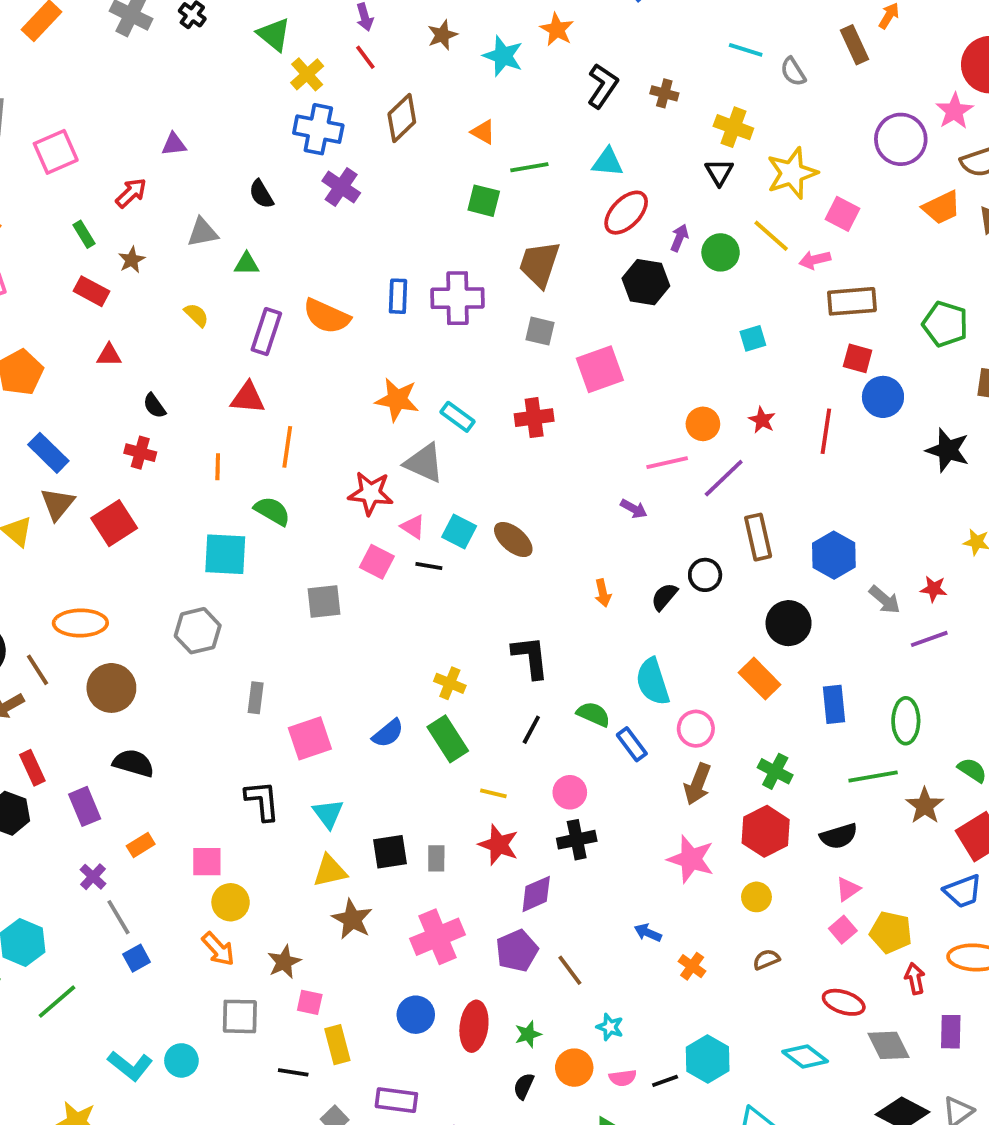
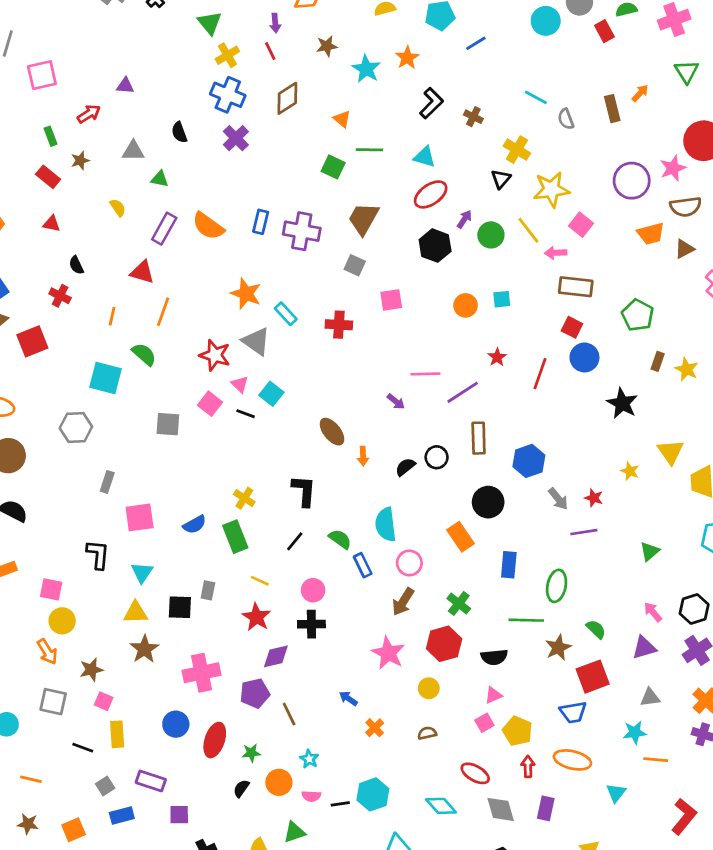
pink square: (600, 369) -> (391, 300), size x0.7
orange circle: (703, 424) -> (466, 305), moved
brown ellipse: (513, 539) -> (332, 432), moved
gray rectangle: (436, 858) -> (208, 590), moved

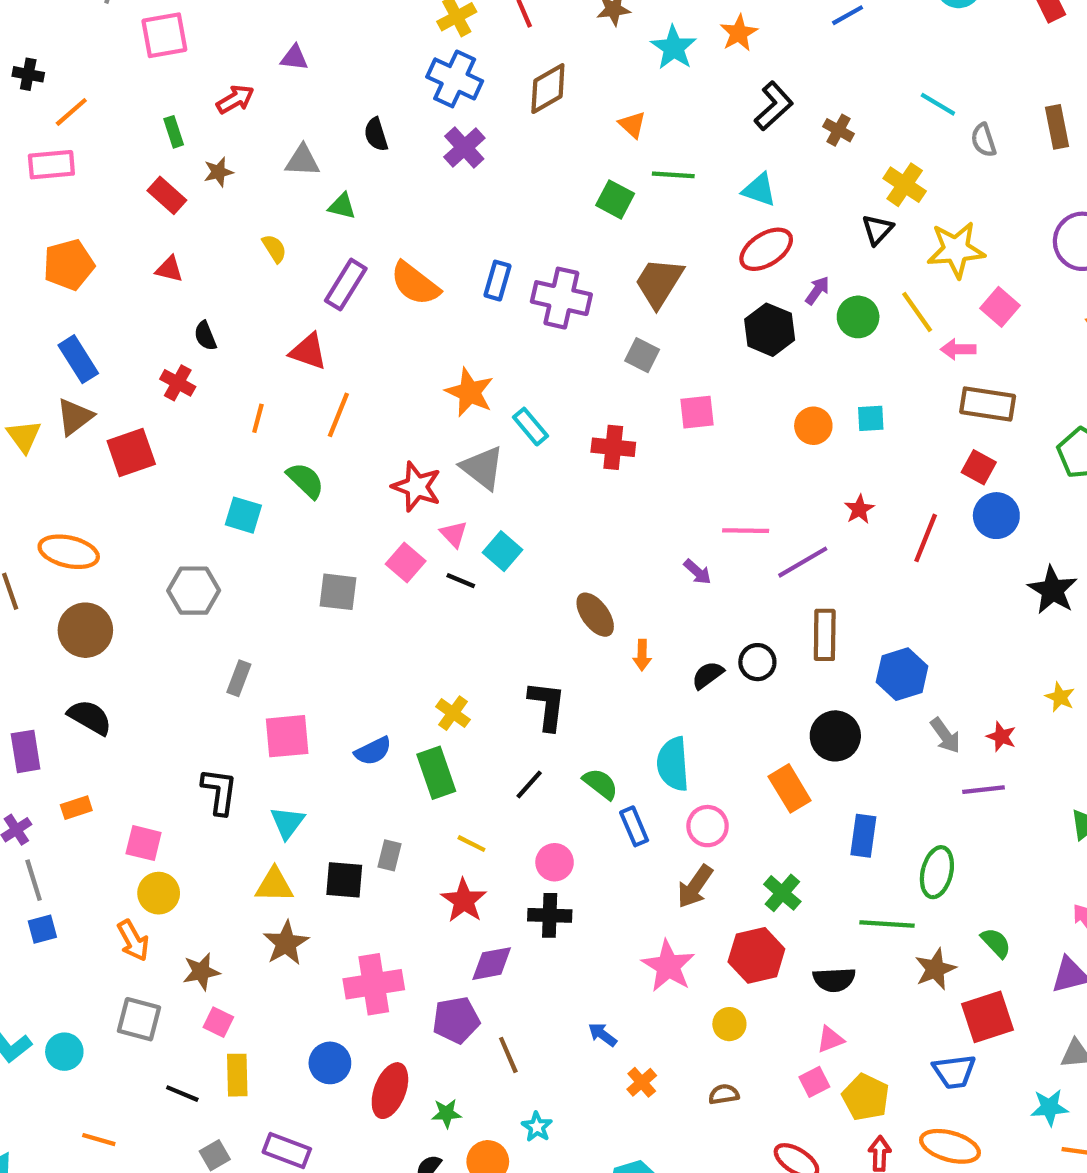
cyan square: (106, 378) -> (243, 515), size x0.7

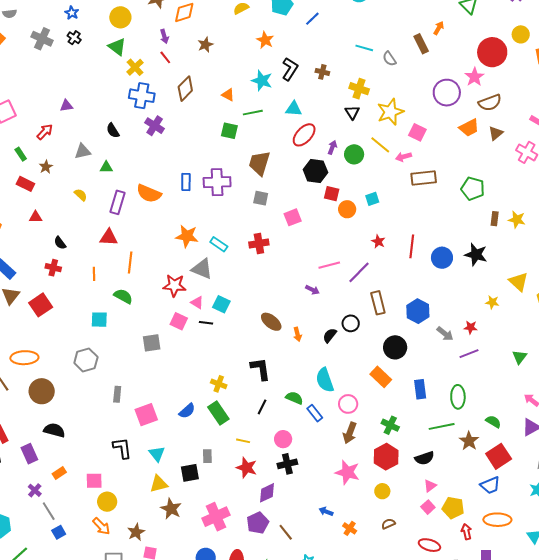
cyan star: (674, 48) -> (262, 81), moved
red square: (979, 467) -> (332, 194), moved
blue circle: (996, 516) -> (442, 258), moved

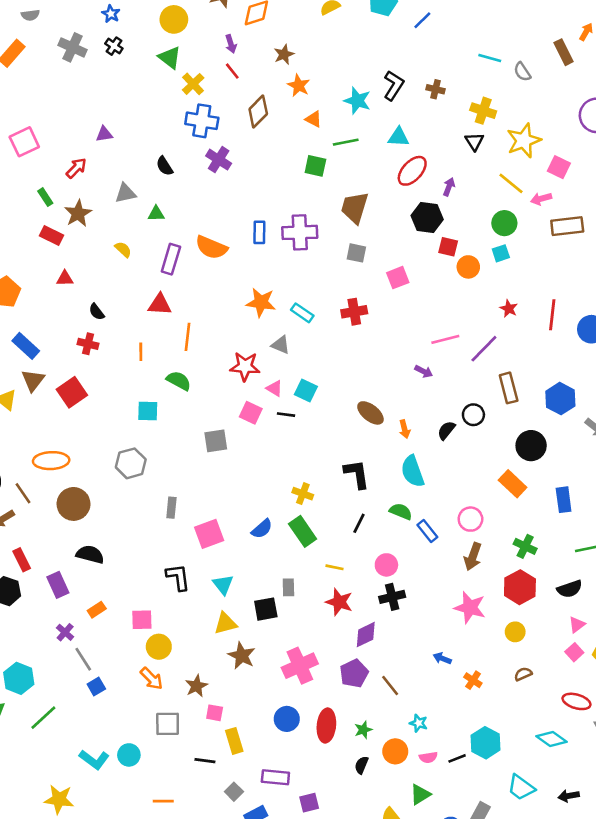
orange star: (265, 40) -> (299, 85), moved
green circle: (354, 154) -> (504, 223), moved
brown star: (46, 167) -> (78, 213), size x1.5
gray triangle: (202, 269) -> (281, 345), size x0.7
cyan semicircle: (325, 380) -> (413, 471), moved

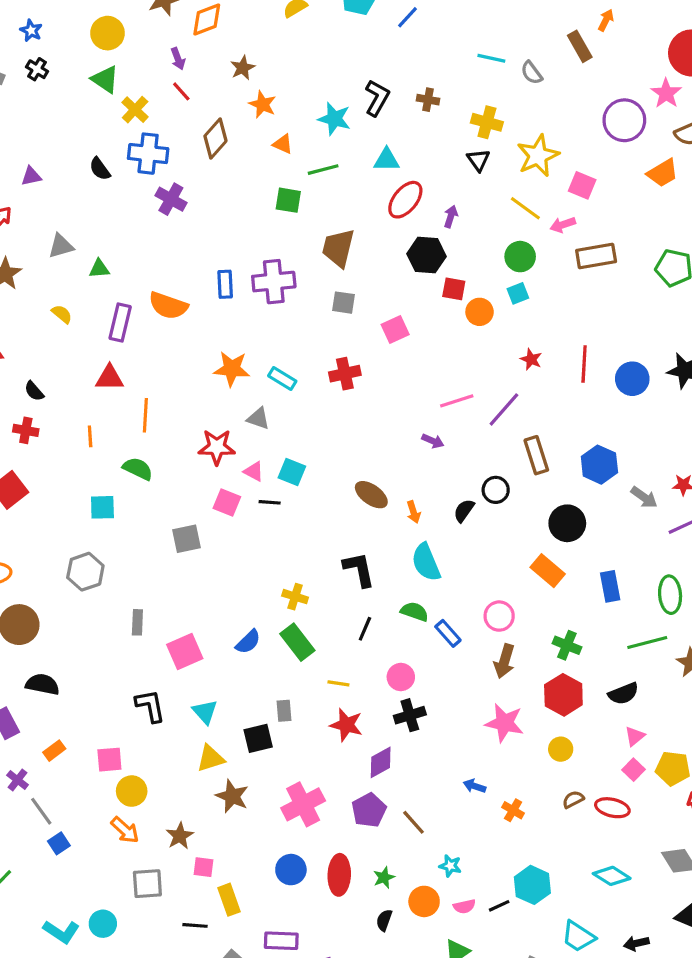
black semicircle: (165, 166) -> (100, 169), moved
red ellipse: (576, 701) -> (612, 808), moved

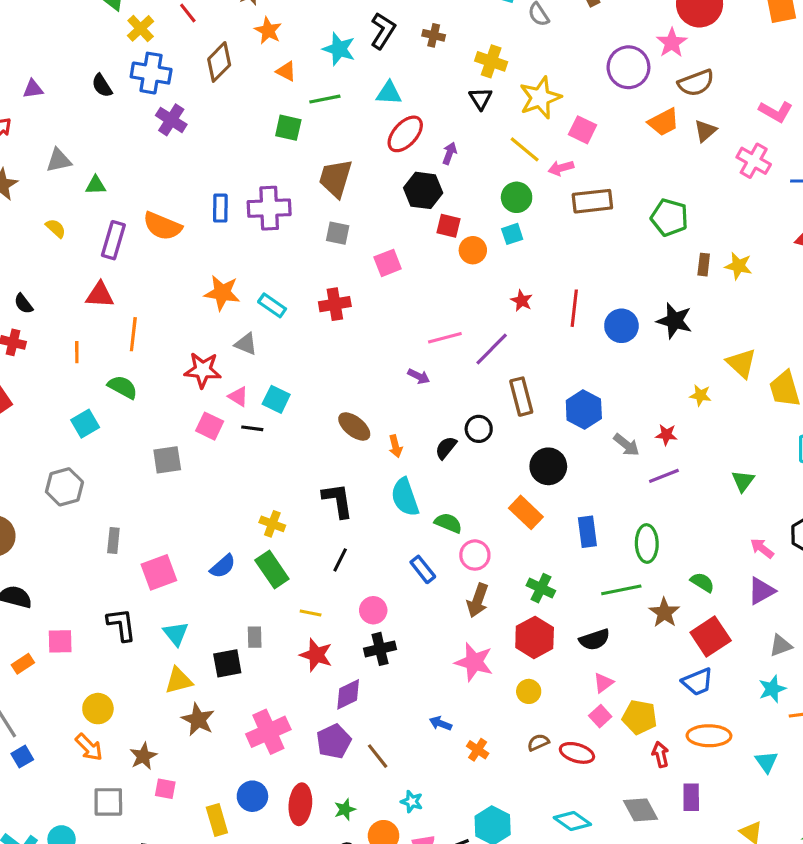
cyan square: (102, 507) -> (85, 424), turned -32
green semicircle: (415, 612) -> (448, 523), moved
pink square: (109, 760) -> (60, 641), moved
yellow rectangle: (229, 900) -> (217, 820), moved

